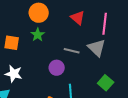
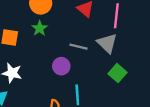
green square: (106, 83) -> (117, 73), moved

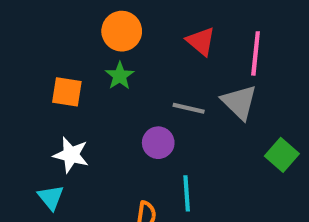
green square: (117, 73) -> (282, 155), moved

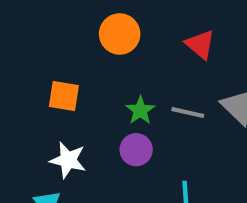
green star: (120, 76) -> (140, 110), moved
purple circle: (158, 143) -> (136, 150), moved

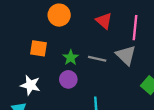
orange square: (64, 96) -> (38, 48), moved

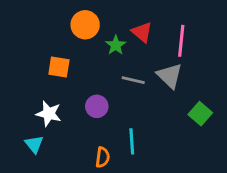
green star: (71, 58) -> (116, 45), moved

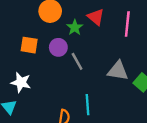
gray triangle: (170, 76) -> (118, 71), moved, turned -35
gray line: (133, 80) -> (77, 61), moved, turned 48
purple circle: (97, 106) -> (58, 47), moved

